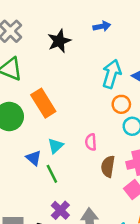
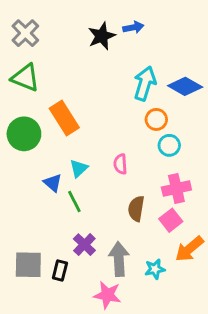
black star: (59, 41) -> (102, 36), moved
brown semicircle: (108, 166) -> (136, 209), moved

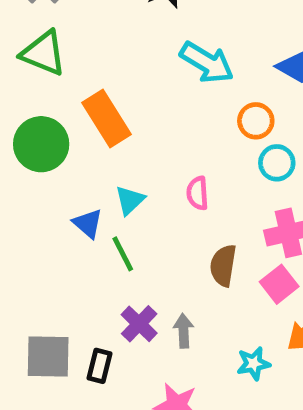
cyan arrow: (145, 83) -> (207, 62), moved, turned 104
gray arrow: (119, 259) -> (183, 331), moved, size x0.6

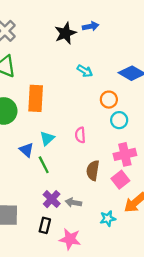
cyan arrow: (207, 62) -> (85, 71), size x0.6
orange rectangle: (106, 118) -> (36, 98), turned 35
gray arrow: (183, 331) -> (73, 202), turned -77
black rectangle: (99, 366) -> (45, 225), moved

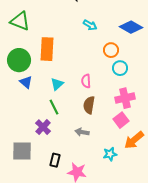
blue triangle: (26, 150) -> (26, 82), moved
brown semicircle: (93, 170) -> (89, 105), moved
purple cross: (52, 199) -> (43, 127), moved
gray arrow: (73, 202) -> (82, 132), moved

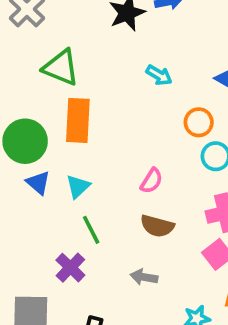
green triangle: (20, 21) -> (61, 68), moved
pink semicircle: (86, 81) -> (152, 181), turned -144
cyan triangle: (57, 84) -> (78, 186), moved
brown semicircle: (89, 105) -> (157, 226), turned -84

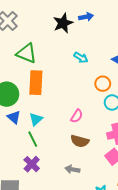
green line: (91, 230) -> (33, 139), moved

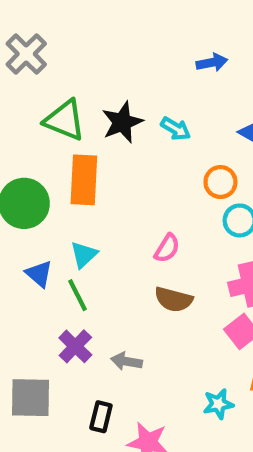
blue arrow: (86, 17) -> (212, 63), moved
black star: (63, 23) -> (122, 122), moved
blue triangle: (14, 117) -> (39, 274), moved
gray arrow: (72, 169) -> (127, 361), moved

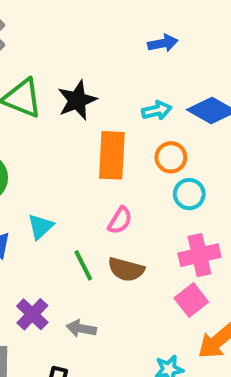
cyan arrow: (176, 129) -> (157, 110), moved, turned -44
orange rectangle: (84, 180) -> (112, 155), moved
green line: (77, 295) -> (83, 265), moved

